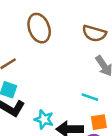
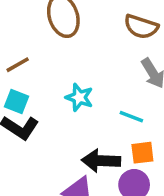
cyan star: (44, 119) -> (79, 97), moved

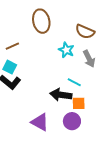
cyan star: (79, 97) -> (66, 50), moved
black arrow: (101, 161) -> (61, 95), moved

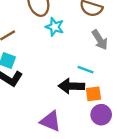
cyan star: (66, 50) -> (55, 27), moved
purple circle: (72, 121) -> (101, 115), moved

